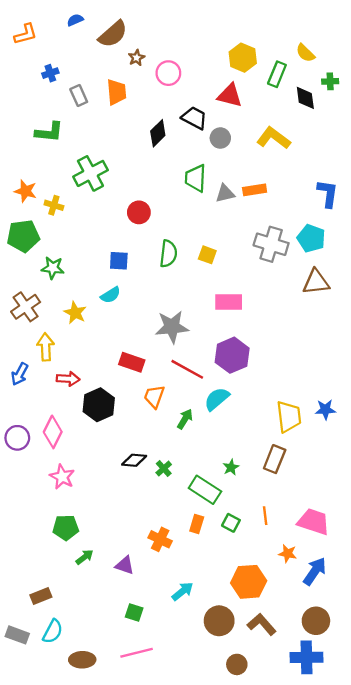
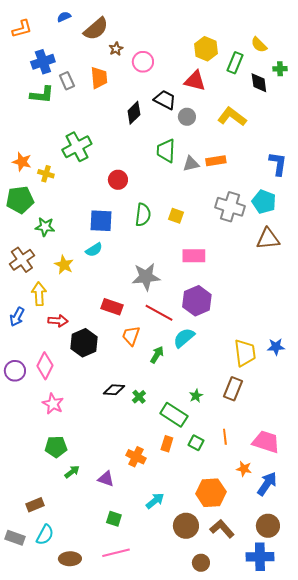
blue cross: (50, 73) -> (43, 62), size x1.6
green L-shape: (49, 132) -> (42, 95), moved
blue square: (119, 261) -> (101, 221), size x1.4

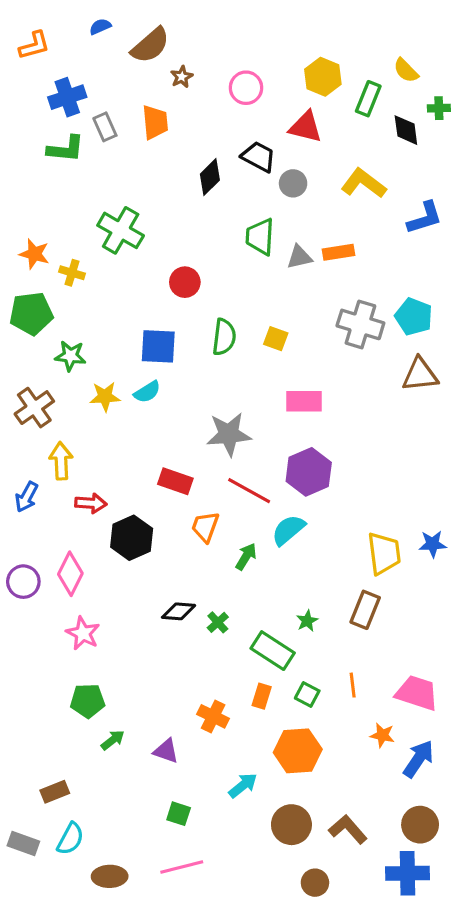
pink circle: (143, 62) -> (246, 88), moved
green cross: (77, 147) -> (121, 230), turned -32
blue L-shape: (278, 164) -> (425, 218), moved, turned 65
yellow star: (64, 265) -> (105, 397), moved, turned -30
orange hexagon: (211, 493) -> (298, 751), moved

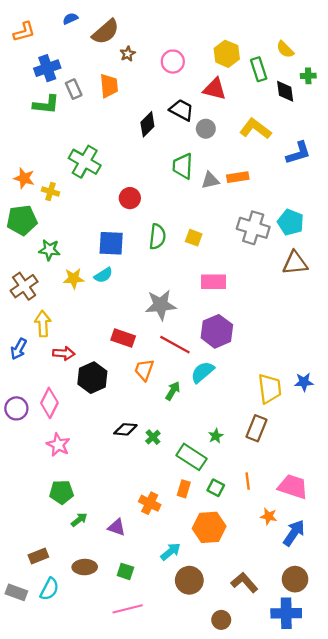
green rectangle: (368, 99) -> (259, 69), turned -40
brown circle: (291, 825) -> (189, 580), moved
brown ellipse: (110, 876) -> (85, 567), moved

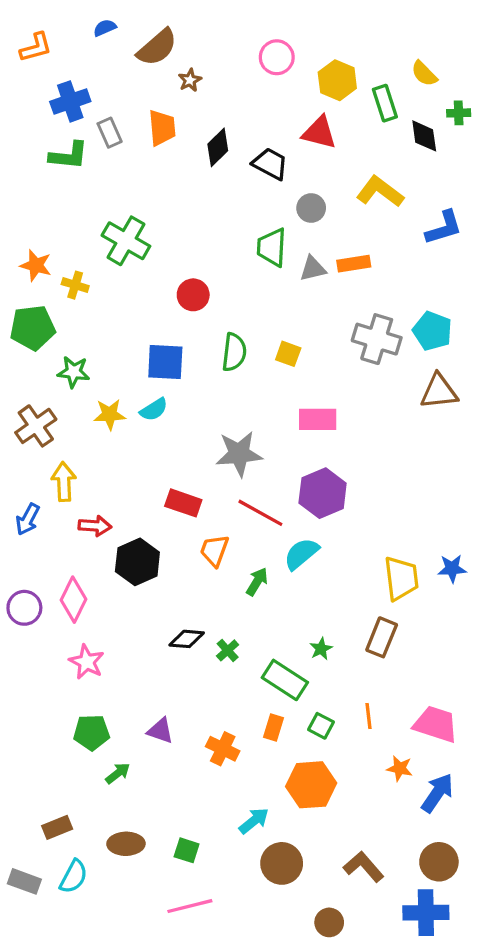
pink circle: (173, 62) -> (277, 57), moved
black diamond: (147, 124) -> (218, 147), moved
gray circle: (206, 129) -> (311, 208), moved
purple triangle: (117, 527) -> (160, 731), moved

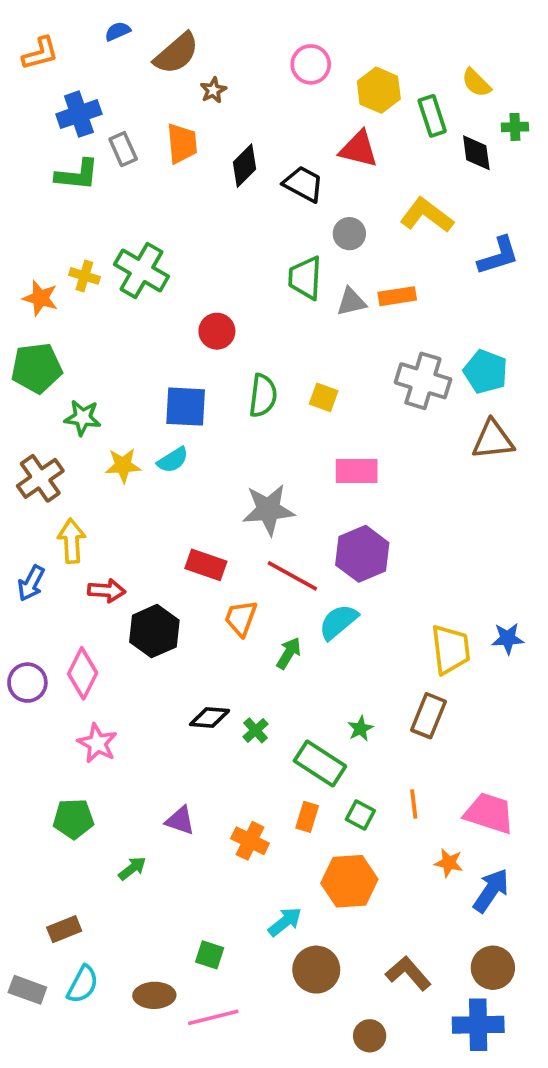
yellow cross: (75, 285) -> (84, 276), moved
green pentagon: (92, 732) -> (73, 819), moved
brown ellipse: (126, 844) -> (154, 995), moved

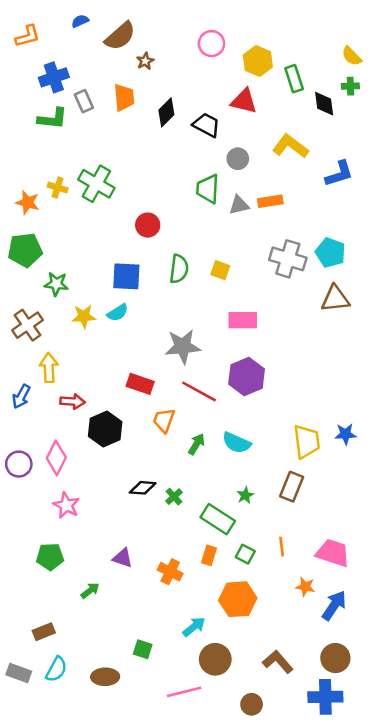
yellow semicircle: (476, 83) -> (352, 56), moved
cyan semicircle: (338, 622) -> (237, 443), moved, turned -116
pink line: (213, 1017) -> (184, 692), moved

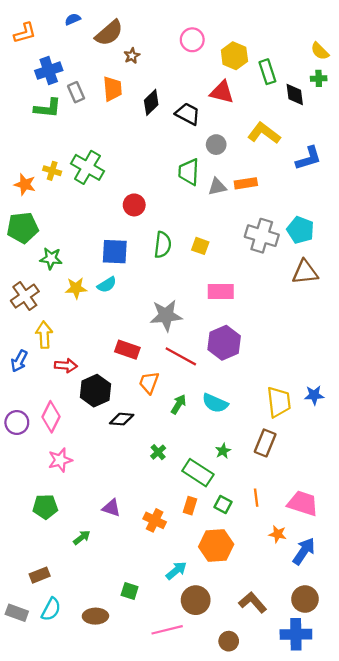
black diamond: (143, 488) -> (122, 419), moved
pink star: (66, 505) -> (60, 460), turned 30

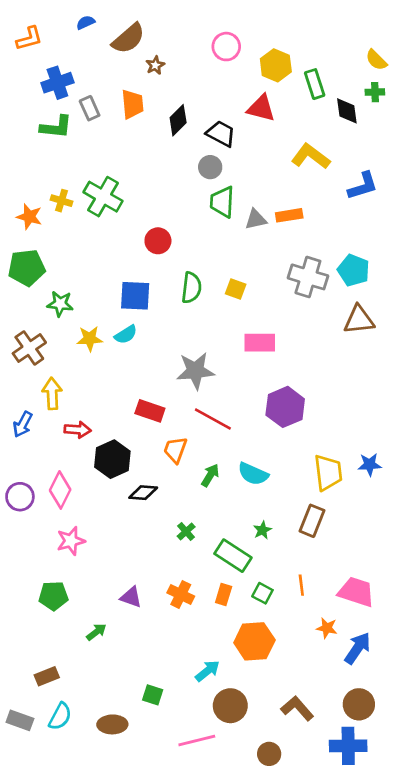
gray circle: (216, 145) -> (210, 167), moved
purple hexagon: (224, 343) -> (285, 407), moved
orange cross: (155, 520) -> (181, 594), moved

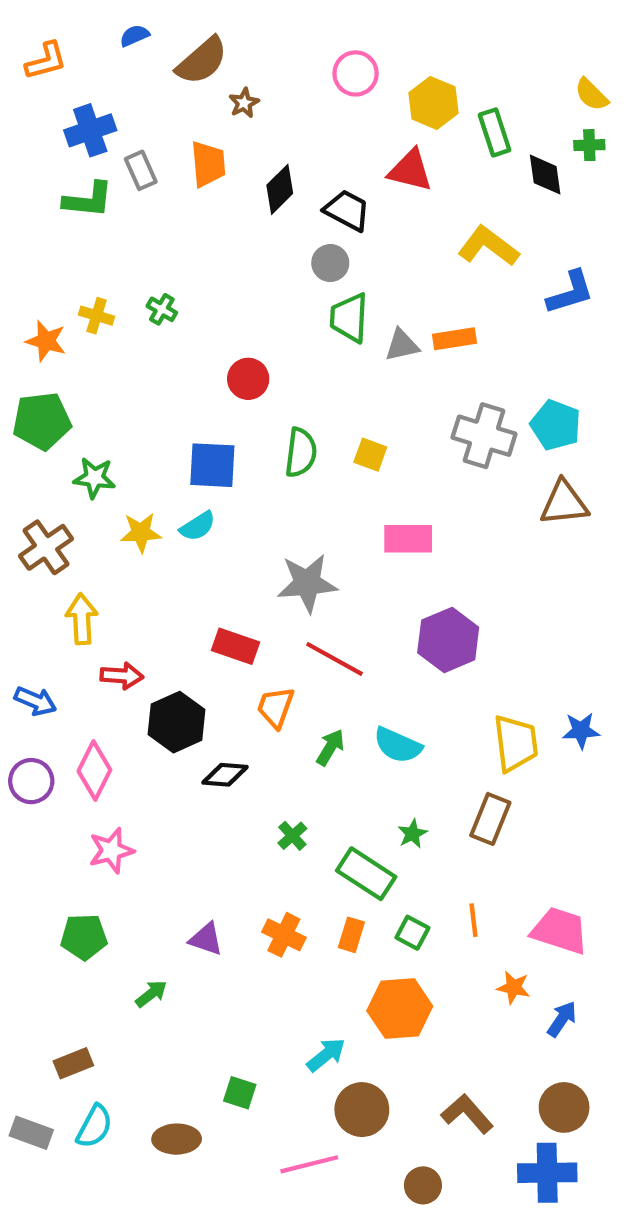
green cross: (103, 197) -> (162, 309), size x0.5
blue arrow: (23, 424) -> (35, 701), moved, turned -95
blue arrow: (358, 648) -> (562, 1019), size x0.7

